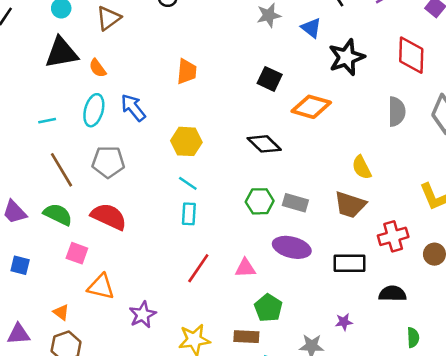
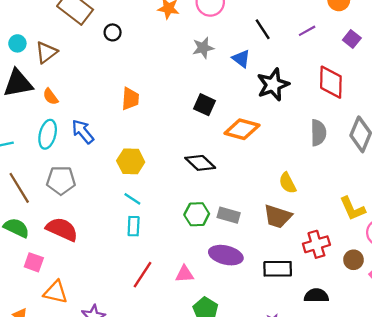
brown triangle: (109, 18) -> (46, 52), moved

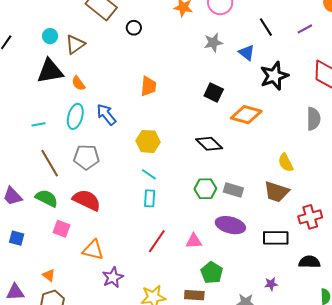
orange triangle: (56, 292) -> (93, 250), moved

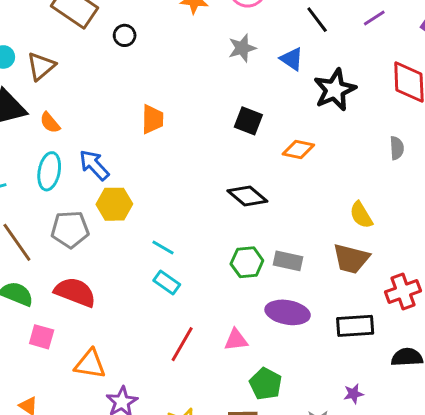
orange diamond: (246, 115) -> (298, 149), size x0.7
gray semicircle: (313, 119) -> (397, 148), size x0.7
yellow hexagon: (148, 141) -> (114, 204), moved
cyan rectangle: (150, 198) -> (167, 282), turned -54

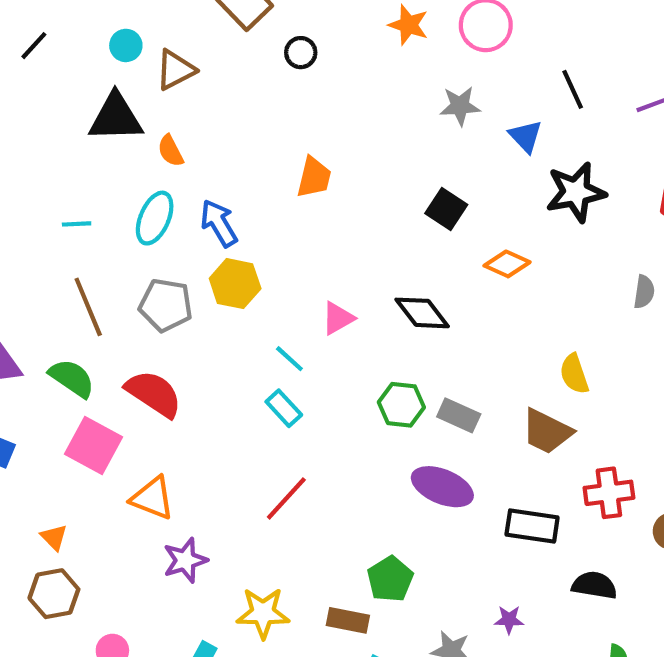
pink square: (42, 337) -> (94, 445), size x1.5
pink triangle: (236, 340) -> (338, 318), moved, turned -35

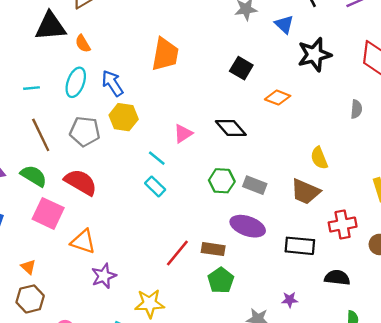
orange trapezoid: (314, 177) -> (165, 54), size x1.4
red line: (286, 498) -> (177, 253), moved
brown rectangle: (348, 620) -> (213, 249), moved

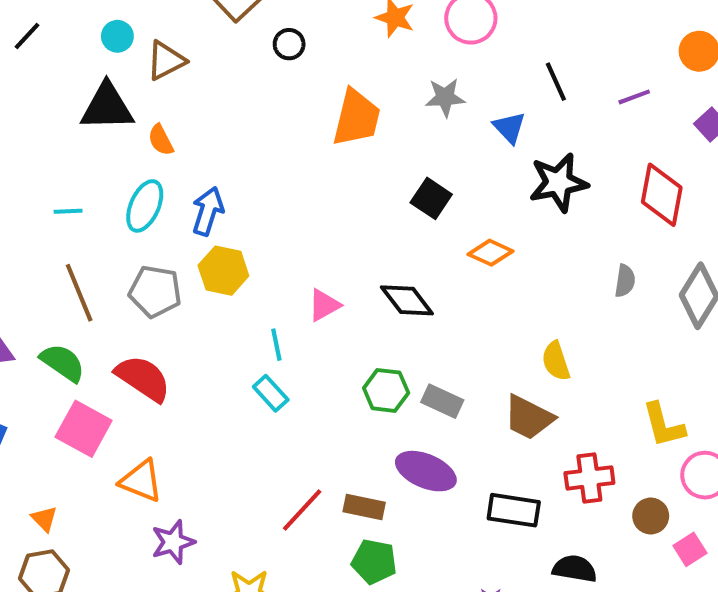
orange trapezoid: (165, 54) -> (356, 118), moved
blue arrow: (112, 83) -> (208, 211), turned 48
cyan line: (157, 158) -> (276, 345), turned 36
green pentagon: (221, 280) -> (374, 562), turned -30

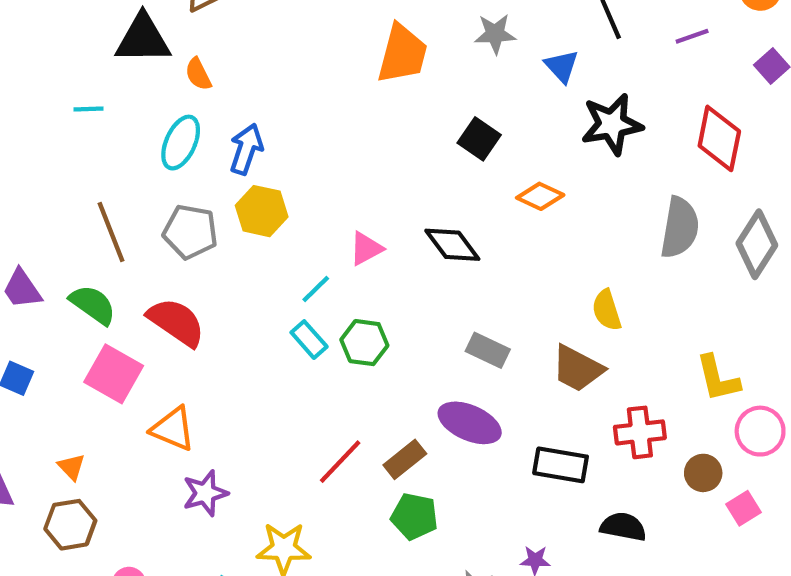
cyan line: (68, 211) -> (89, 109), moved
gray semicircle: (625, 281) -> (680, 228), size x1.8
cyan line: (276, 345) -> (316, 289), turned 56
green hexagon: (386, 390) -> (364, 343), moved
brown rectangle: (364, 507) -> (405, 459), turned -51

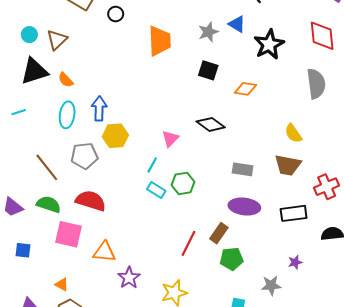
gray star: (495, 34) -> (208, 32), moved

